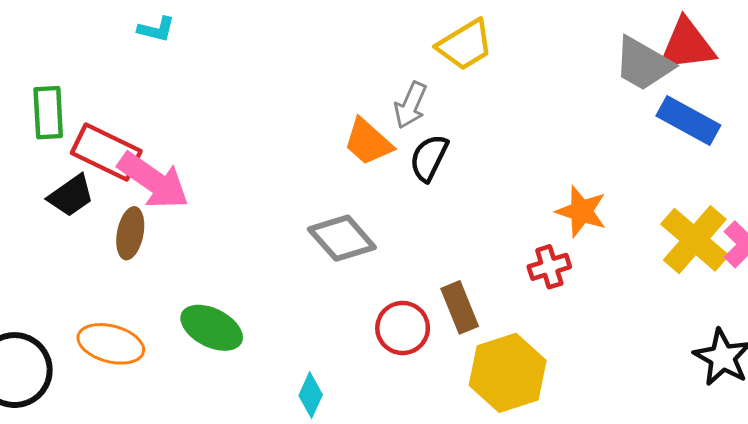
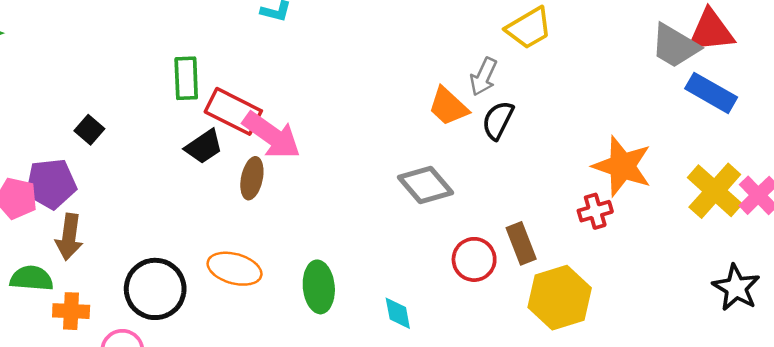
orange star: (581, 211) -> (622, 166), size x1.4
green ellipse: (212, 328) -> (319, 287), moved, turned 57
cyan diamond: (311, 395) -> (398, 313), turned -36

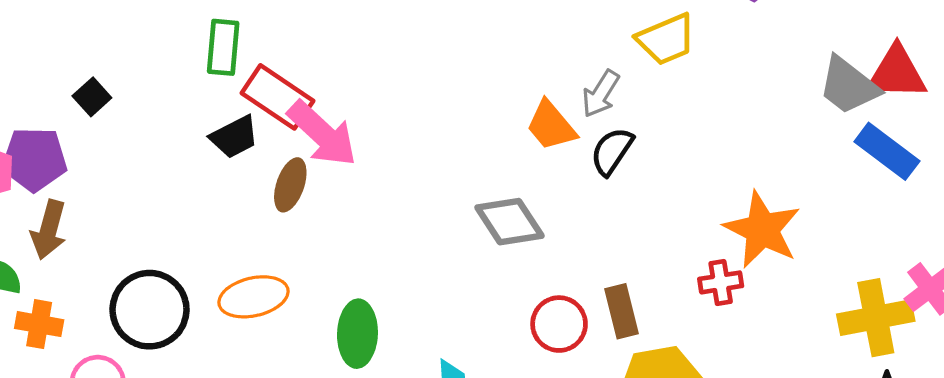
yellow cross: (715, 191) -> (876, 318), moved, turned 30
orange ellipse: (235, 269) -> (253, 297), turned -36

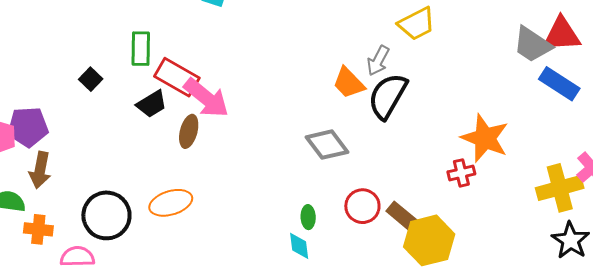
black square: (92, 97) -> (91, 79), moved
black semicircle: (612, 151) -> (388, 96), size x1.5
brown rectangle: (621, 311) -> (402, 216), moved, turned -32
green ellipse: (357, 334) -> (308, 217), moved, size x0.6

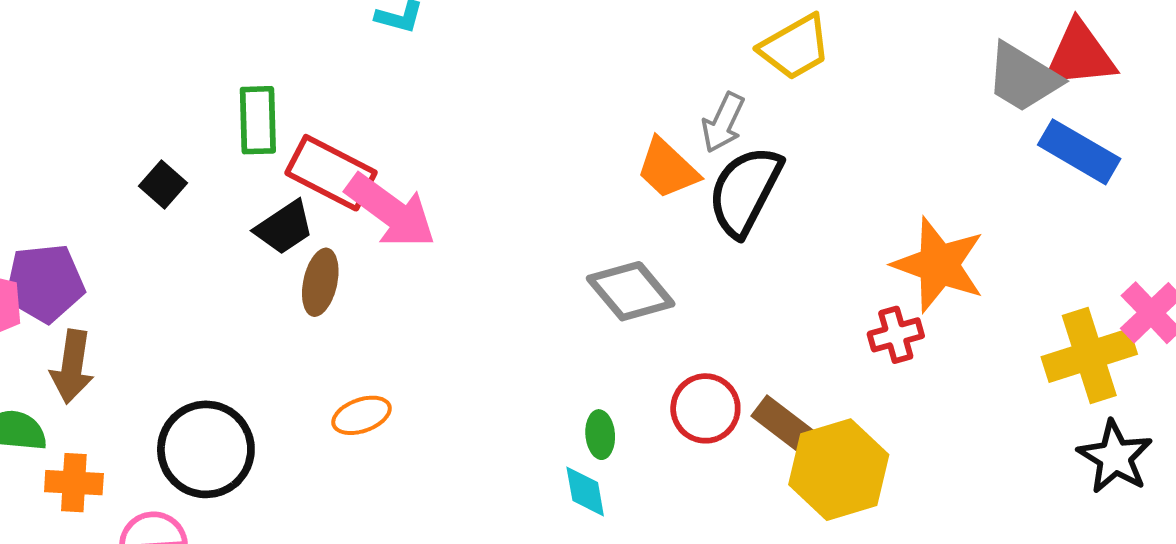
brown ellipse: (189, 131) -> (320, 282), moved
orange ellipse: (171, 203) -> (361, 415), moved, size x0.7

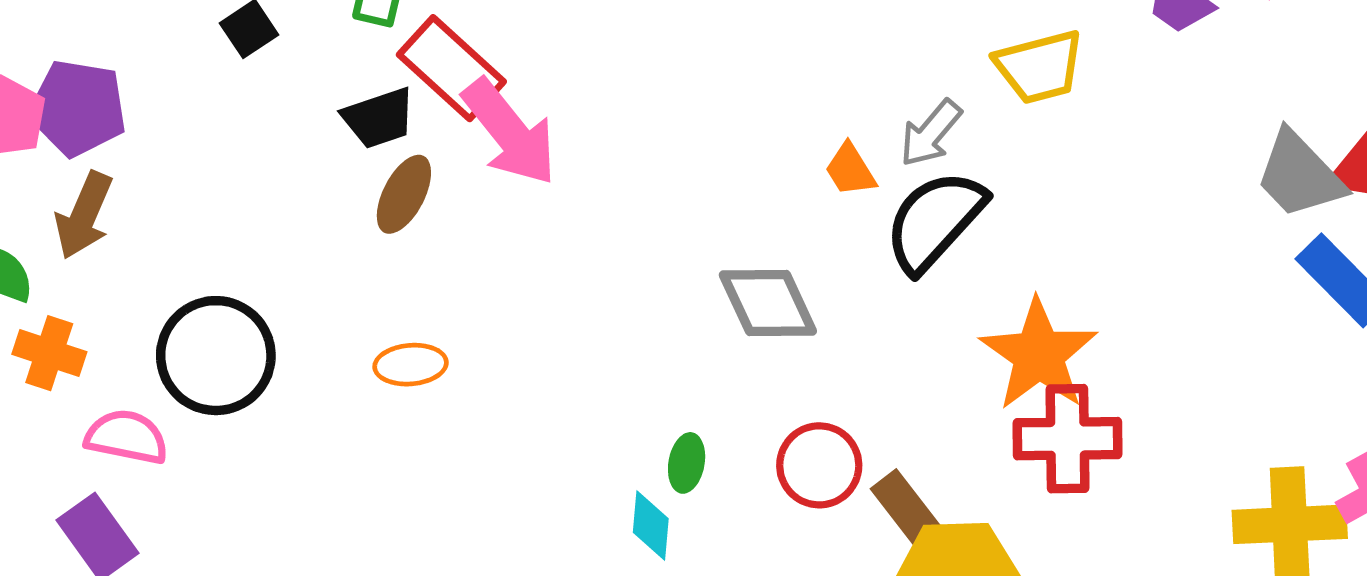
orange trapezoid: (667, 169) -> (850, 170), size x0.7
orange star: (939, 265) -> (1039, 355), moved
red cross: (896, 335) -> (1068, 439), size x1.6

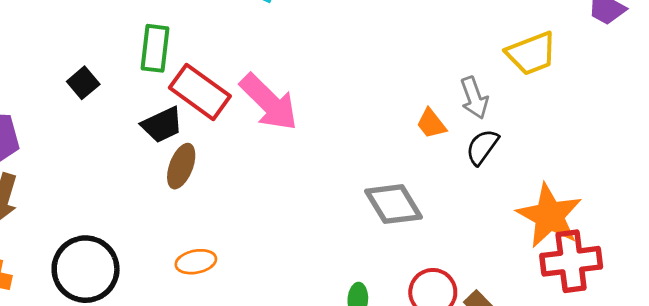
pink arrow: (510, 132) -> (269, 102), moved
gray arrow: (931, 133) -> (474, 98), turned -54
black semicircle: (935, 221) -> (482, 147), size x0.6

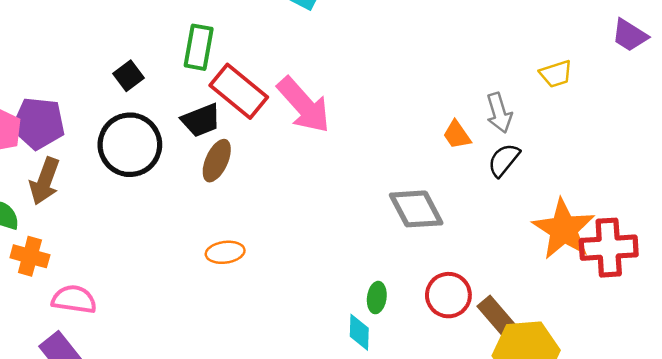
yellow trapezoid: (531, 53) -> (556, 74), size x0.7
red cross: (571, 261) -> (609, 248), moved
black circle: (86, 269) -> (130, 145), moved

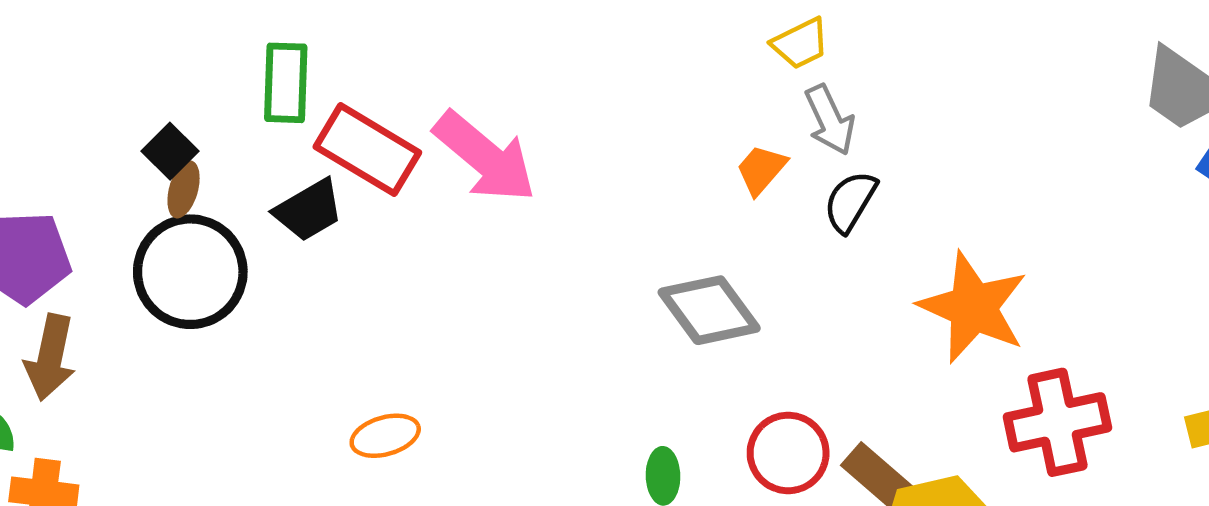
yellow trapezoid: (556, 74) -> (800, 43), moved
orange trapezoid: (457, 135) -> (761, 170), turned 84
brown ellipse: (217, 161) -> (184, 189), moved, size x0.7
red cross: (609, 248) -> (1057, 422), moved

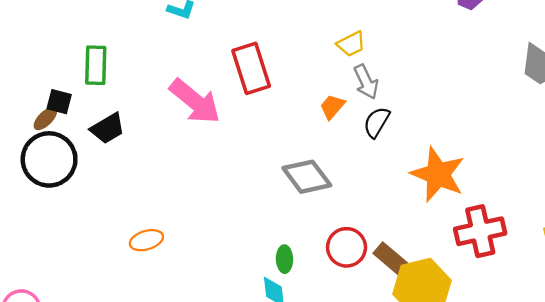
red rectangle: (367, 150) -> (251, 68), moved, turned 42
black square: (170, 151) -> (59, 102), moved, turned -30
brown ellipse: (184, 189) -> (45, 119), turned 30

